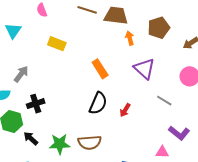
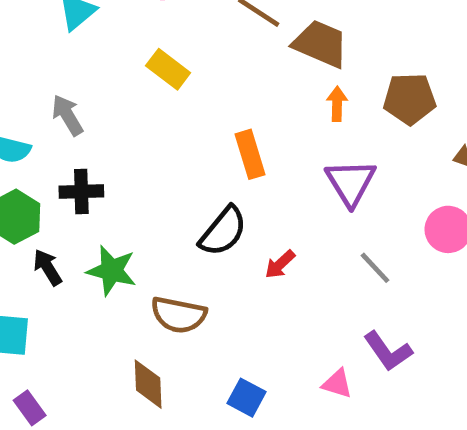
gray arrow: (21, 74) -> (67, 115), turned -84
green star: (60, 144) -> (112, 271), moved

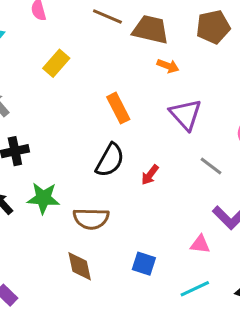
yellow rectangle: (168, 69) -> (56, 63), turned -76
brown pentagon: (410, 99) -> (213, 27), moved
orange arrow: (337, 104) -> (168, 66), turned 120

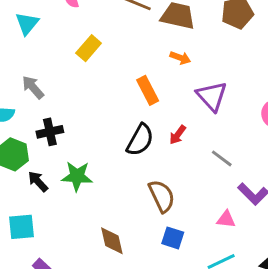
orange arrow: (168, 66) -> (180, 58), moved
gray line: (211, 166) -> (222, 158), moved
red arrow: (150, 175) -> (178, 135), moved
brown semicircle: (91, 219) -> (162, 196), moved, turned -116

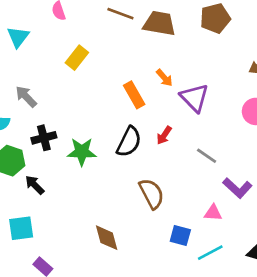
orange arrow: (180, 58) -> (164, 78), moved, turned 30
green star: (77, 176) -> (82, 152), moved
blue square: (173, 238) -> (180, 235), moved

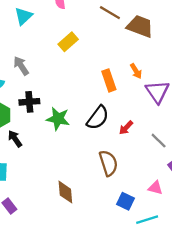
red arrow: (164, 135) -> (126, 128), moved

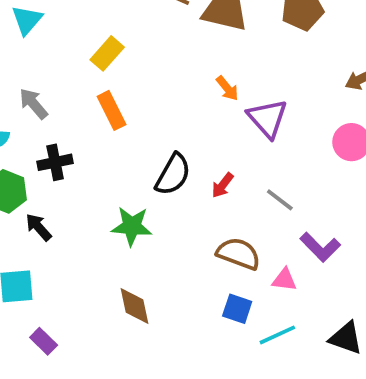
orange rectangle: (109, 80) -> (112, 110), moved
green star: (58, 119) -> (132, 226), moved
brown semicircle: (108, 163) -> (239, 254), moved, turned -45

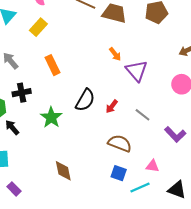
yellow rectangle: (107, 53) -> (38, 27), moved
green star: (132, 226) -> (51, 117), moved, turned 30
purple L-shape: (320, 247) -> (175, 134), moved
pink triangle: (284, 280) -> (152, 166), moved

